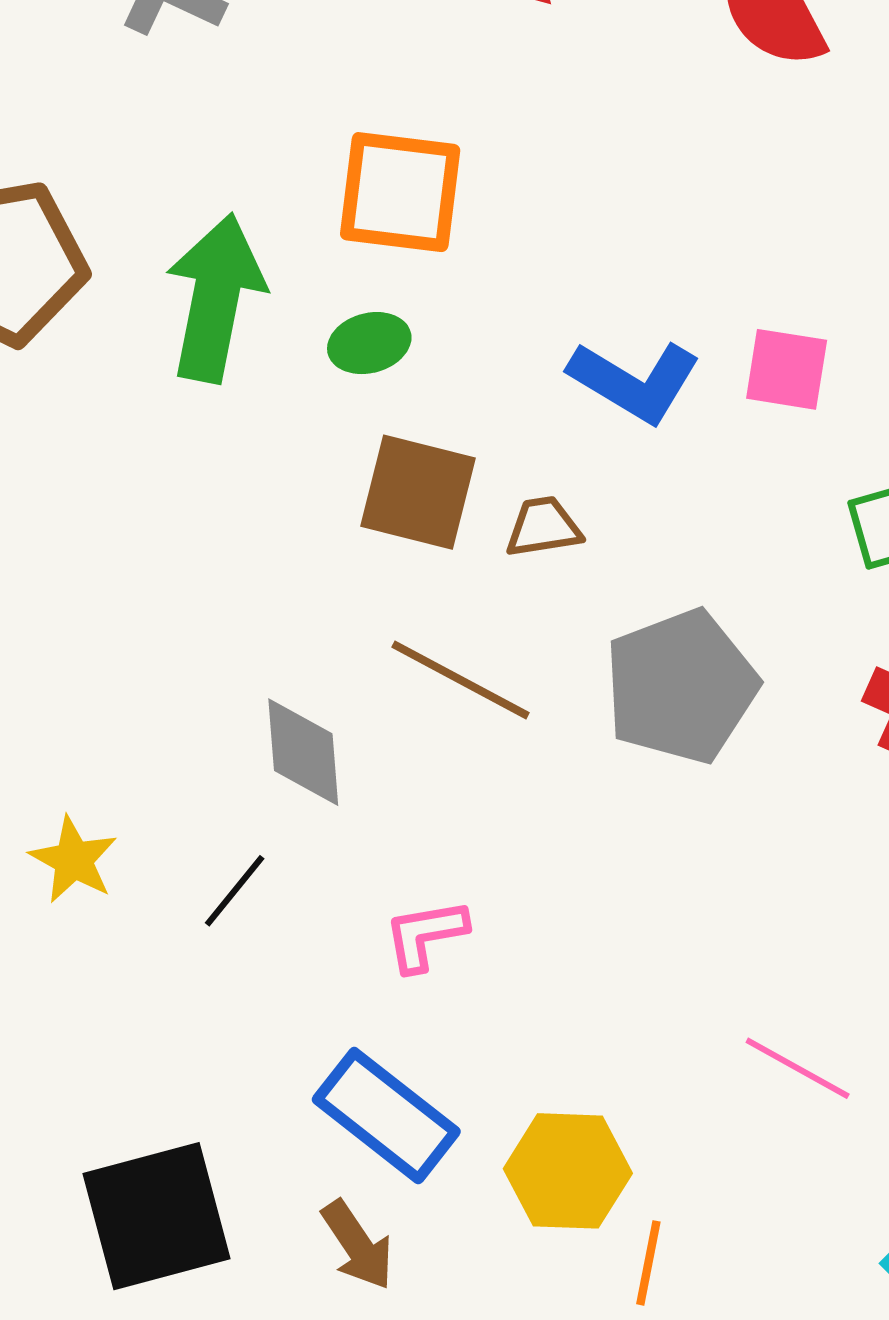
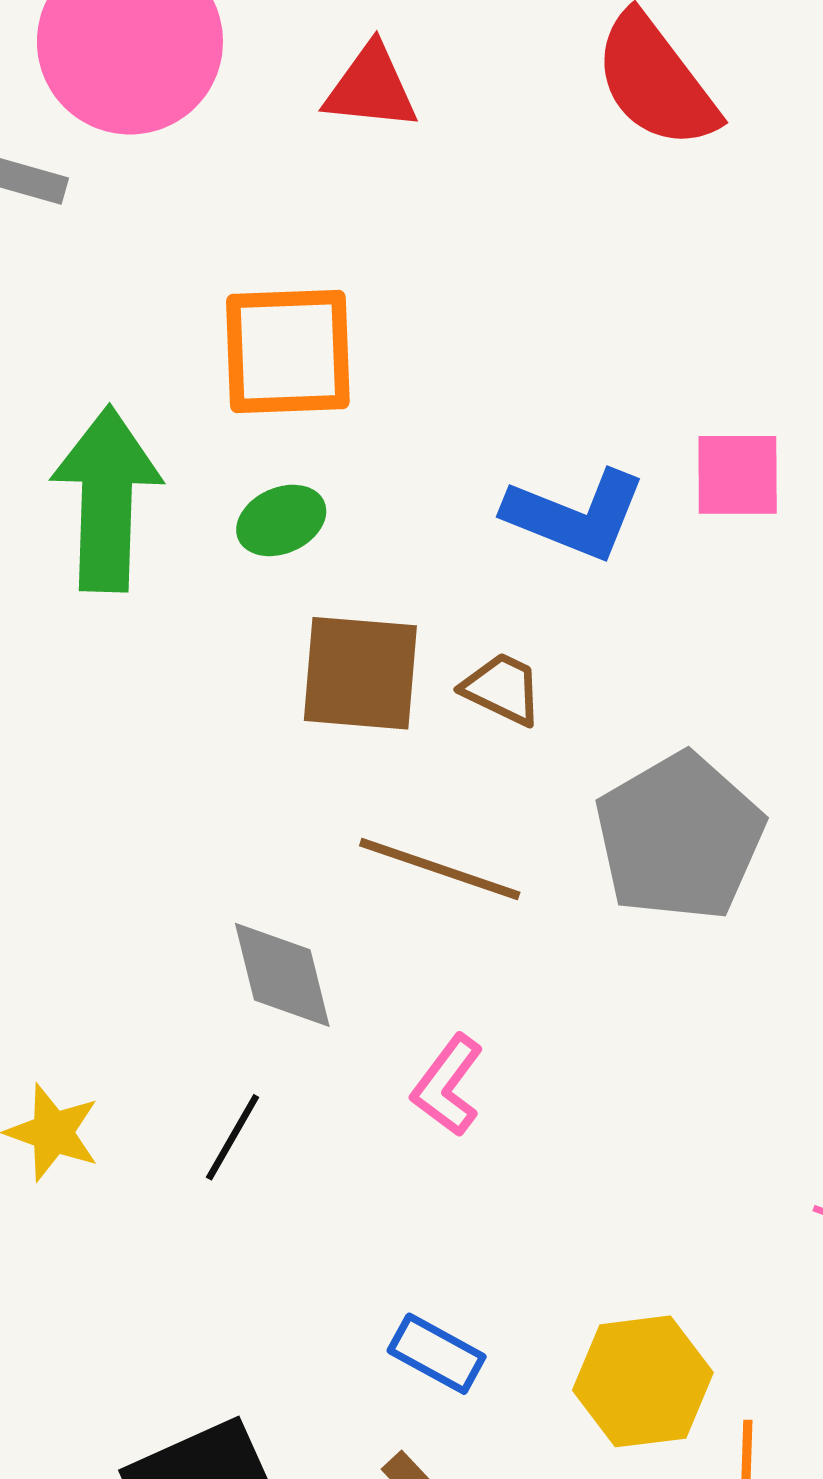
brown trapezoid: (543, 527) -> (502, 689), turned 44
pink L-shape: (425, 935) -> (448, 1085), moved, turned -34
blue rectangle: (386, 1116) -> (437, 1354), size x0.6

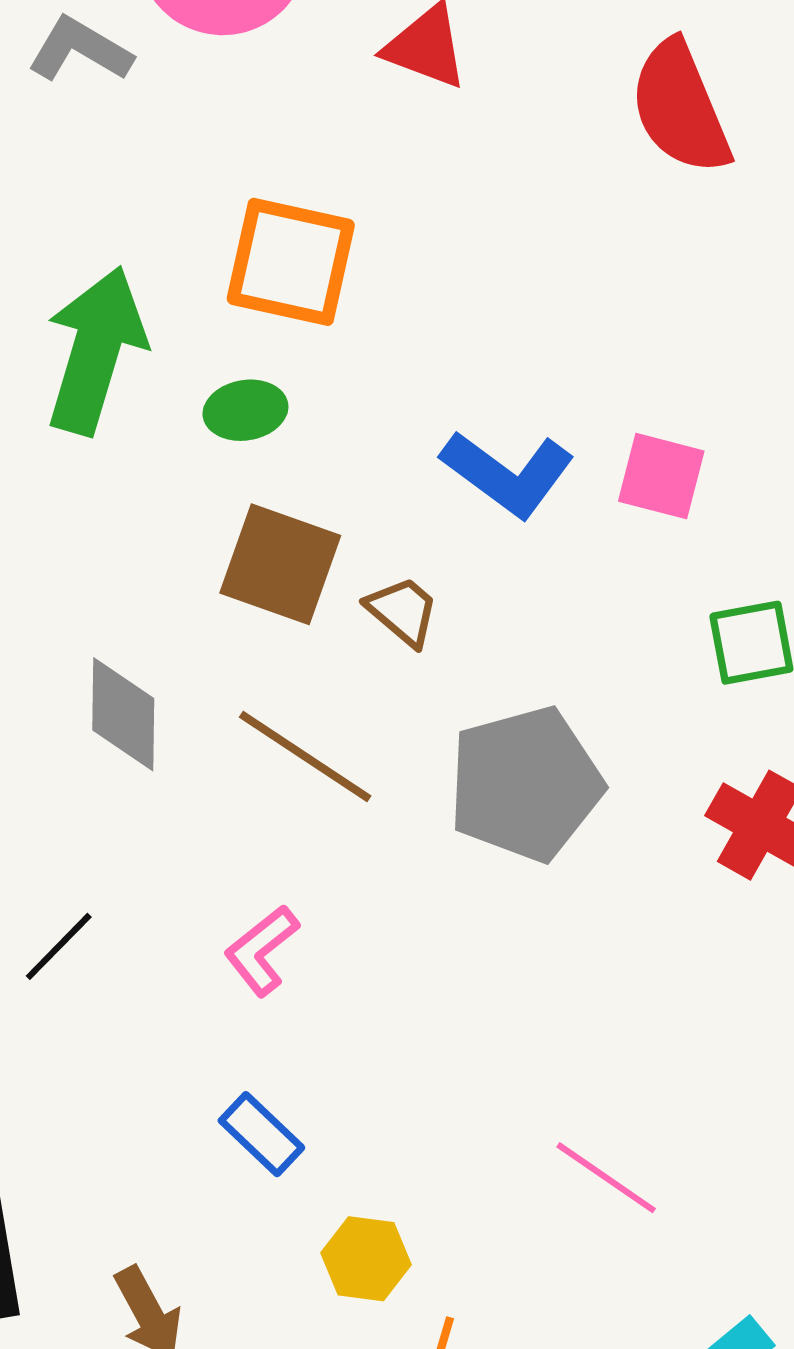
gray diamond: (282, 975) -> (123, 714), moved
blue rectangle: (437, 1354) -> (261, 1134), moved
yellow hexagon: (643, 1381) -> (366, 1259), size x0.7

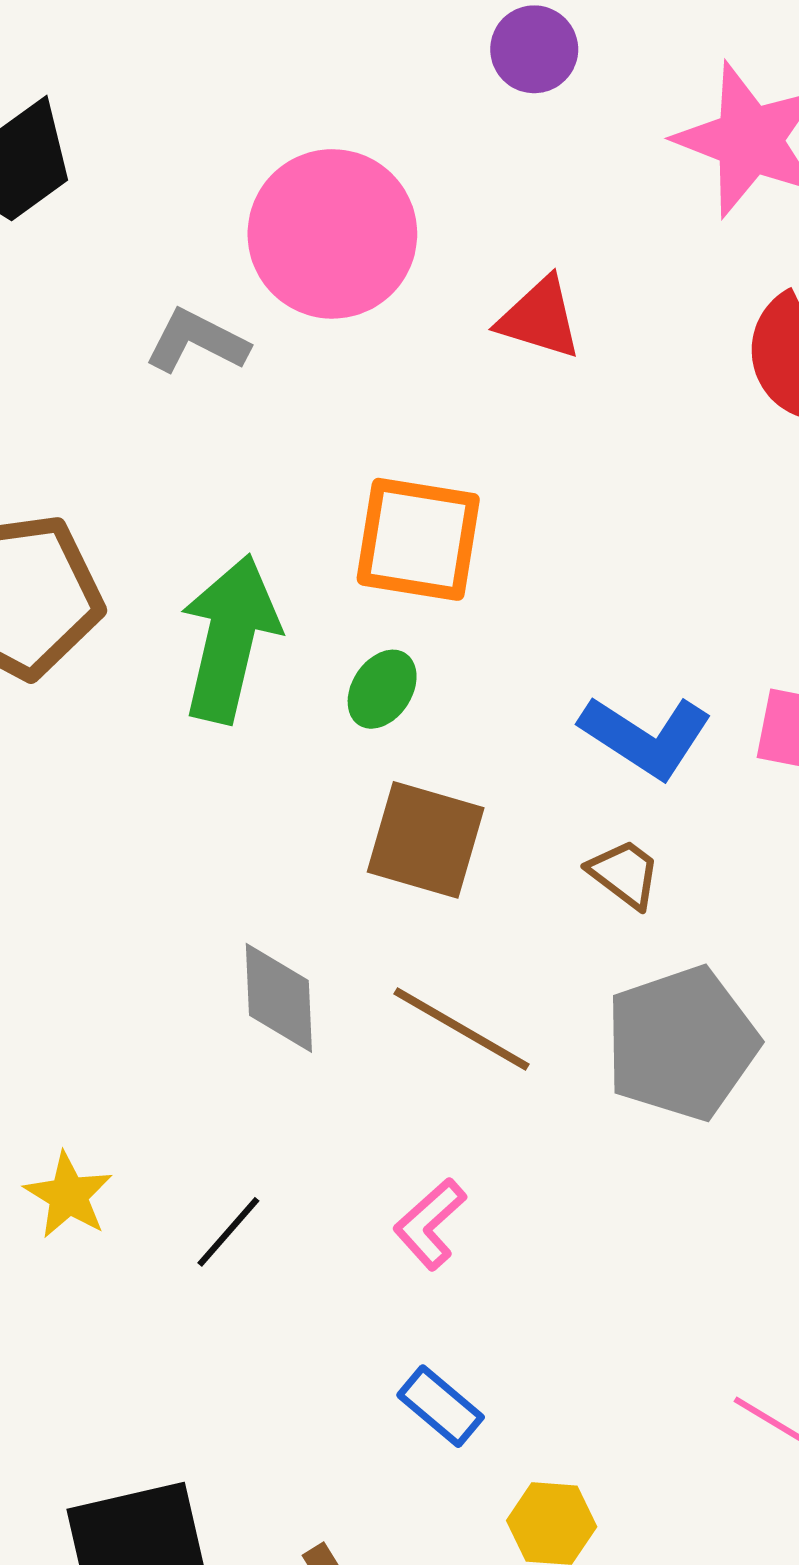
green ellipse: (245, 410) -> (382, 689), turned -44
brown trapezoid: (403, 611) -> (624, 874), moved

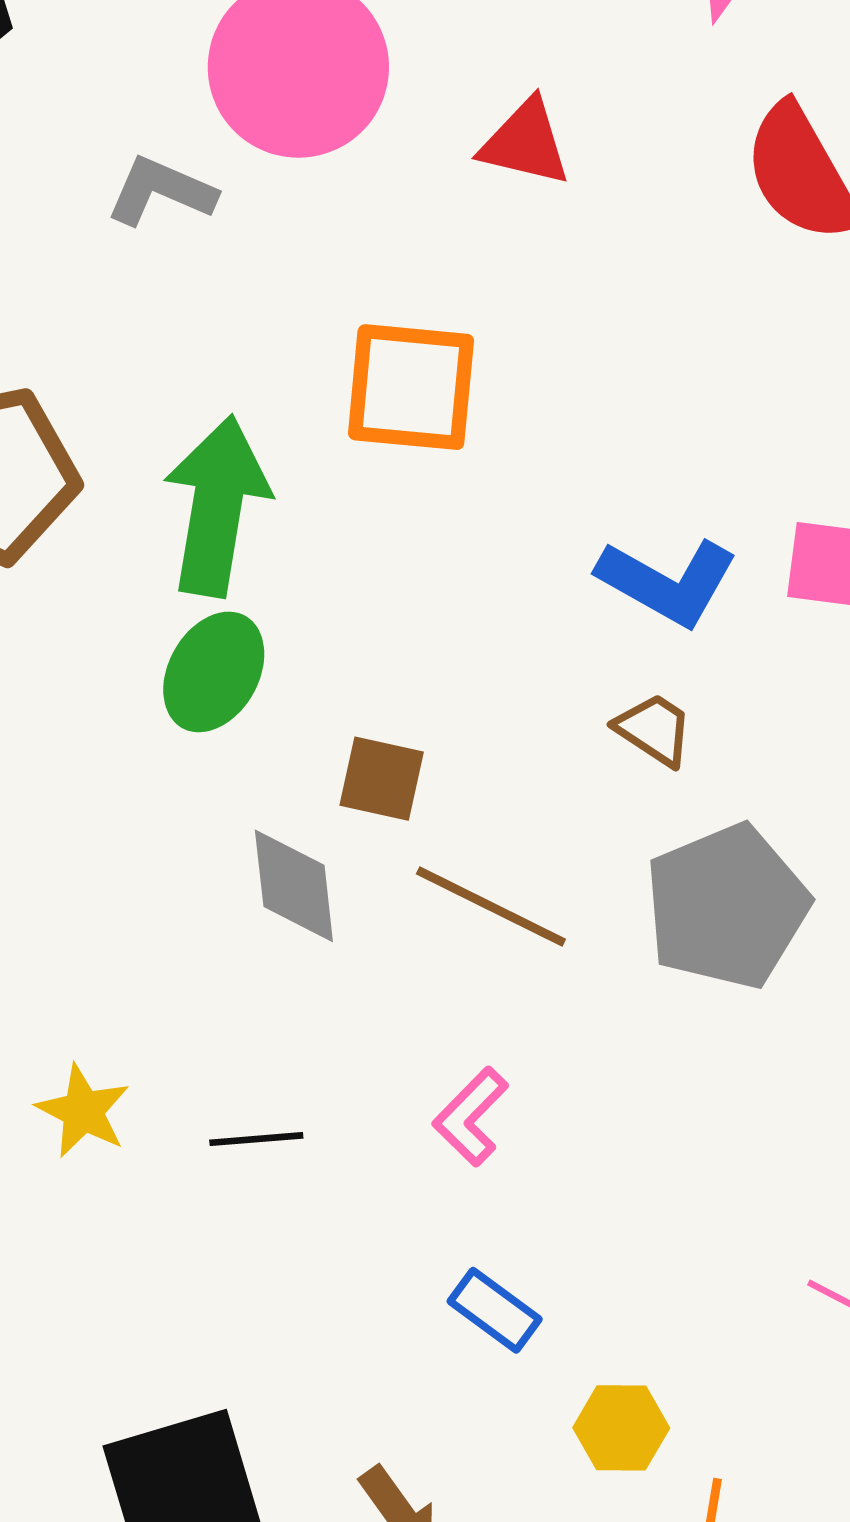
green ellipse: (382, 689) -> (214, 672), moved, size x1.4
brown square: (426, 840) -> (382, 779), moved, size x0.7
black line: (228, 1232) -> (256, 1139), turned 48

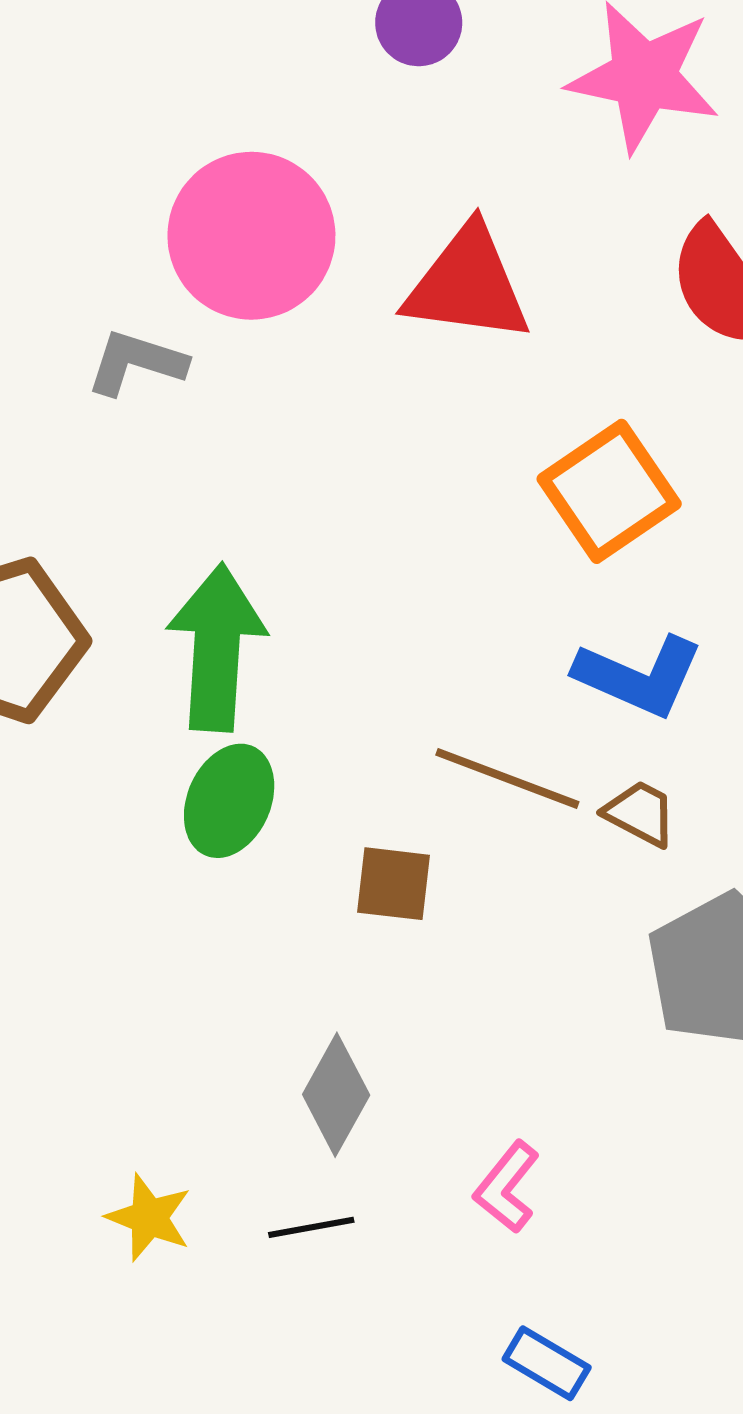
red triangle: (525, 143) -> (468, 284), size x1.5
orange square: (411, 387) -> (609, 491), moved, turned -34
gray diamond: (294, 886) -> (336, 1095), moved, turned 41
brown line: (491, 907) -> (507, 778), moved

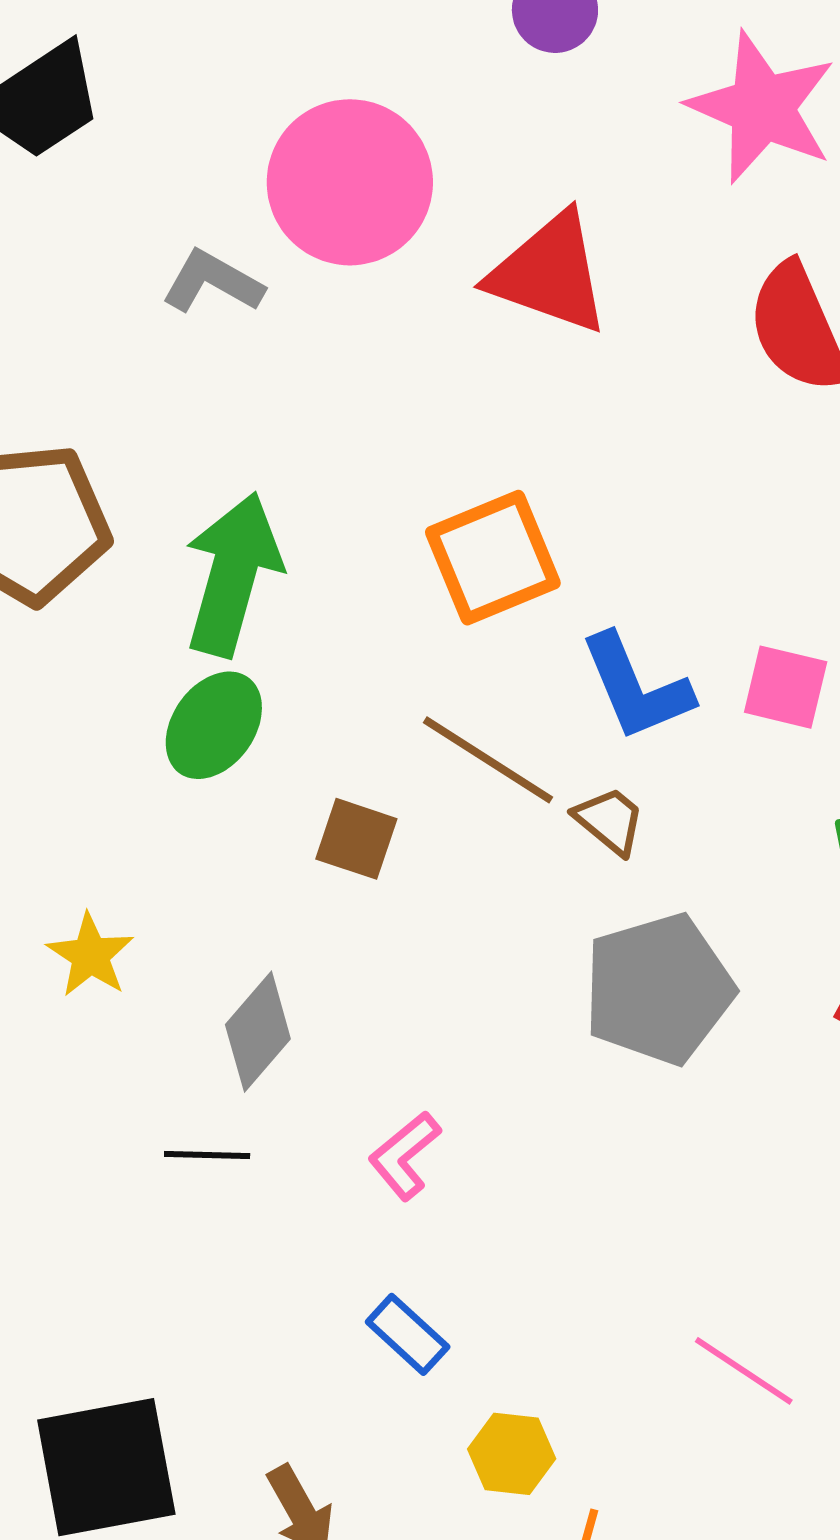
orange square: (609, 491) -> (493, 558), moved
blue L-shape: (639, 676) -> (636, 687), turned 32
yellow star: (149, 1218) -> (90, 955), moved

